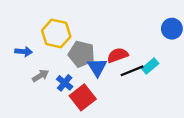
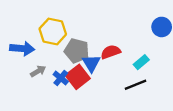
blue arrow: (24, 52) -> (22, 49), size x1.5
black line: (132, 71) -> (136, 85), moved
red square: (83, 97) -> (78, 77), moved

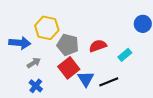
blue triangle: (91, 63) -> (86, 79), moved
blue cross: (61, 78) -> (36, 86), moved
black line: (136, 85) -> (109, 82), moved

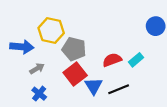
red semicircle: (98, 46) -> (112, 60), moved

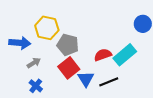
cyan rectangle: (136, 60) -> (125, 55), size x1.6

